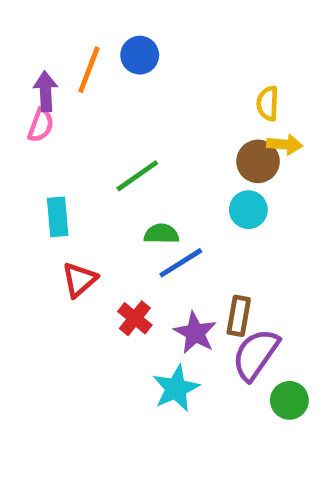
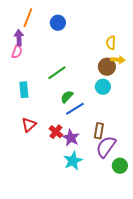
orange line: (89, 70) -> (28, 18), moved
green semicircle: (161, 234) -> (67, 97), turned -48
red triangle: (79, 280) -> (29, 125), moved
purple star: (195, 333) -> (71, 138), moved

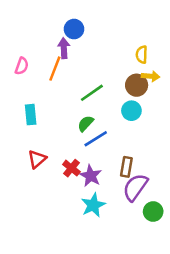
orange line: (28, 18) -> (55, 69), moved
purple arrow: (19, 38) -> (64, 48), moved
green line: (57, 73) -> (92, 93), moved

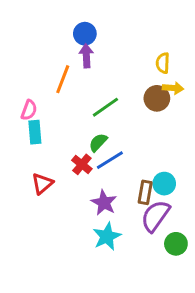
purple arrow: (64, 48) -> (86, 56), moved
pink semicircle: (22, 66) -> (29, 110), moved
cyan circle: (131, 111) -> (164, 184), moved
red cross: (71, 168) -> (82, 164), moved

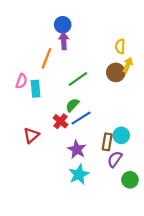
yellow arrow: (173, 88) -> (128, 65), turned -72
cyan rectangle: (35, 132) -> (36, 89), moved
purple semicircle: (155, 216) -> (115, 159), size x0.7

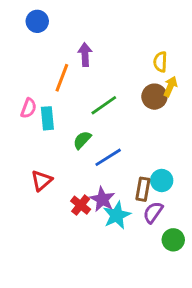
blue circle: (63, 25) -> (37, 21), moved
green semicircle: (72, 105) -> (82, 140), moved
red cross: (60, 121) -> (81, 205), moved
cyan star: (79, 174) -> (117, 215), moved

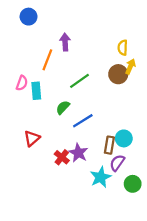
cyan star: (117, 215) -> (101, 177), moved

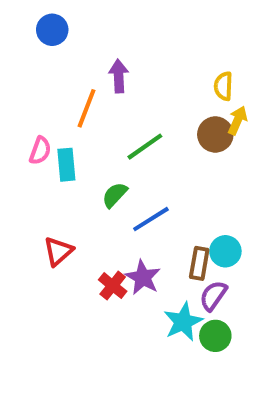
green circle: (133, 184) -> (215, 336), moved

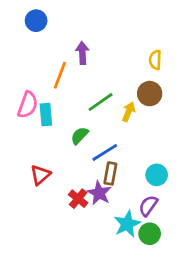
yellow arrow: (237, 120) -> (129, 112), moved
pink semicircle: (40, 151) -> (28, 105), size x1.4
brown rectangle: (199, 263) -> (110, 173), moved

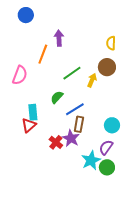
cyan rectangle: (46, 115) -> (33, 112), moved

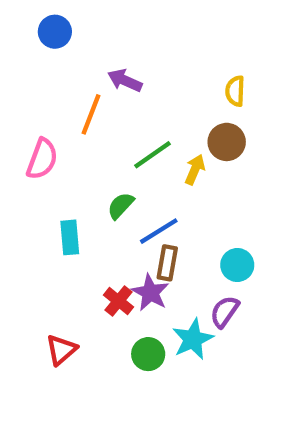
purple arrow: (59, 38) -> (125, 80), turned -63
red triangle: (29, 125) -> (61, 350), moved
green circle: (107, 167) -> (148, 354), moved

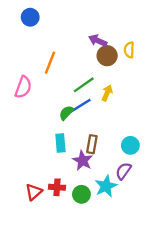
purple arrow: (125, 80) -> (98, 41), moved
brown circle: (227, 142) -> (107, 56), moved
blue line: (159, 231) -> (80, 106), moved
cyan rectangle: (70, 237) -> (60, 143), moved
red cross: (118, 301) -> (57, 187), moved, turned -35

